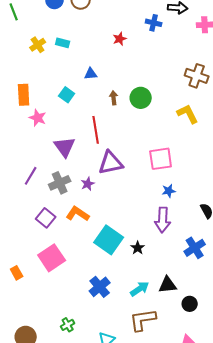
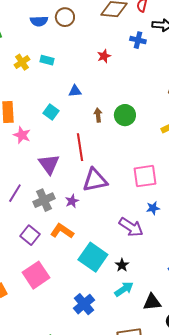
purple arrow: (163, 220) -> (131, 227), moved, turned -60
cyan arrow: (140, 289) -> (124, 289), moved

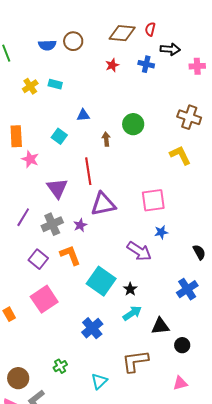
red star: (104, 56) -> (112, 65), moved
green circle: (125, 115) -> (133, 124), moved
orange L-shape: (62, 231) -> (70, 255), turned 35

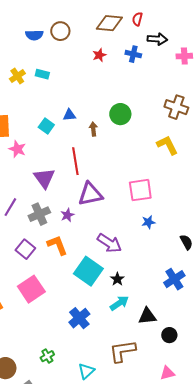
blue triangle: (83, 115) -> (69, 115), moved
purple arrow: (139, 251) -> (109, 243), moved

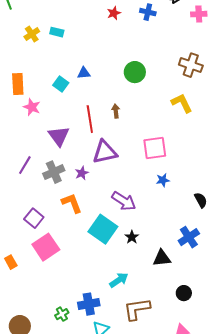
brown arrow: (93, 129) -> (116, 111), moved
purple square: (25, 249) -> (34, 218), moved
cyan arrow: (119, 303) -> (119, 280), moved
black triangle: (147, 316) -> (162, 258), moved
blue cross: (79, 318) -> (89, 304), moved, turned 30

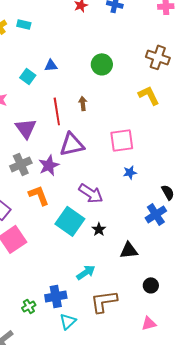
purple star: (82, 173) -> (49, 165), size x1.5
blue cross: (189, 237) -> (156, 214), moved

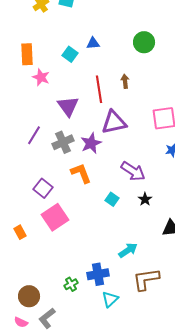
cyan square: (70, 221) -> (112, 199), size x0.5
black star: (99, 229) -> (145, 199), moved

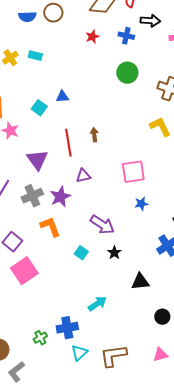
green circle: (144, 42) -> (127, 73), moved
purple triangle: (114, 122) -> (83, 176), size x0.6
brown L-shape: (146, 279) -> (113, 356), moved

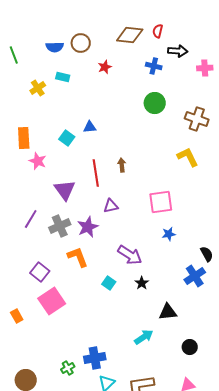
red star: (92, 37) -> (105, 67), moved
cyan rectangle: (35, 56) -> (63, 77), moved
cyan arrow: (97, 304) -> (144, 337), moved

